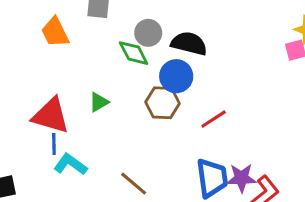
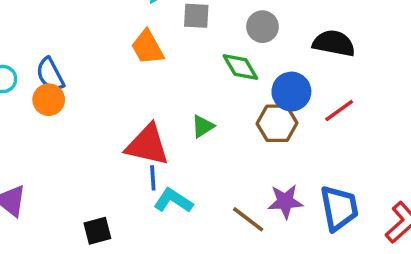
gray circle: (148, 33) -> (262, 27), moved
black semicircle: (189, 43) -> (334, 43), moved
red line: (214, 119) -> (339, 110), moved
purple star: (241, 178) -> (285, 201), moved

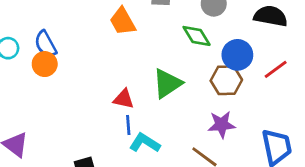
green triangle: (203, 126) -> (167, 84), size x1.6
red triangle: (147, 145) -> (124, 99), size x0.6
purple star: (285, 201) -> (222, 125), moved

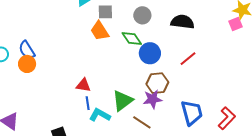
orange trapezoid: (123, 21) -> (100, 31), moved
blue circle: (237, 55) -> (150, 53), moved
brown hexagon: (226, 80) -> (157, 83), moved
green triangle: (167, 84) -> (123, 101), moved

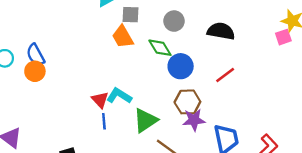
red triangle: (83, 85) -> (100, 100), turned 35
purple star: (153, 99) -> (194, 120), moved
cyan L-shape: (100, 115) -> (119, 96), moved

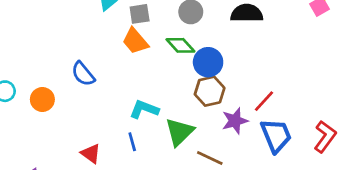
blue semicircle: (36, 55) -> (83, 74), moved
red line: (225, 75) -> (264, 101), moved
red triangle: (100, 100) -> (91, 153), moved
brown hexagon: (187, 102) -> (210, 91), moved

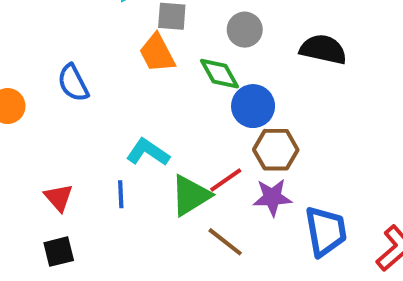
brown hexagon: (210, 91) -> (276, 150), moved
red line: (264, 101) -> (226, 180), moved

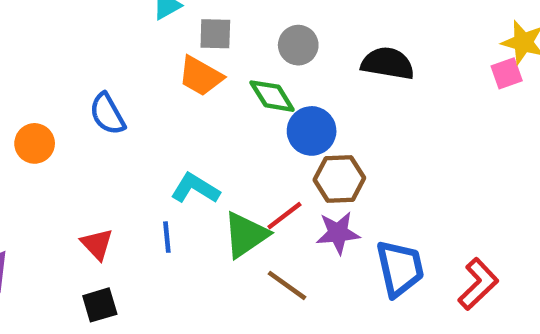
orange trapezoid: (157, 53) -> (201, 76), turned -30

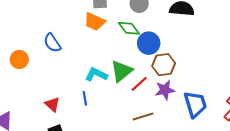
green triangle: (246, 235) -> (122, 71), moved
brown line: (287, 285) -> (143, 117), turned -48

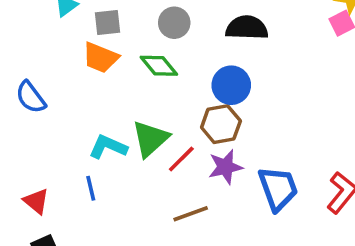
blue circle: (149, 43) -> (231, 85), moved

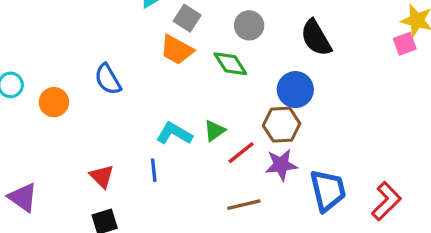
gray square: (108, 23) -> (187, 18), turned 32
black semicircle: (247, 28) -> (316, 38), turned -129
green triangle: (150, 139) -> (214, 131), size x0.6

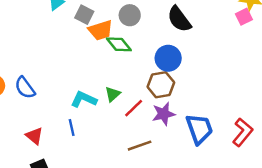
orange trapezoid: (177, 50) -> (100, 30), moved, turned -40
blue semicircle: (108, 79) -> (25, 88), moved

